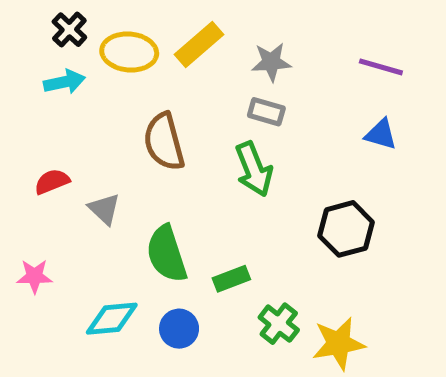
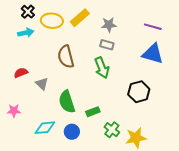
blue triangle: (381, 134) -> (153, 54), size x1.6

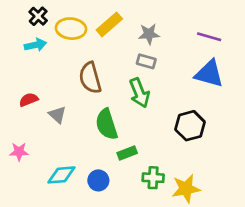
green semicircle: (67, 102) -> (107, 124), moved
green cross: (112, 130) -> (153, 178), turned -35

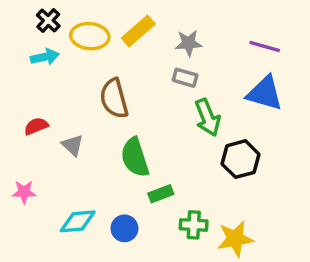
green arrow: (139, 93) -> (208, 118), moved

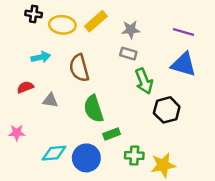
black cross: (48, 21) -> (34, 14), turned -35
cyan arrow: (45, 57) -> (41, 57), moved
gray triangle: (73, 145) -> (50, 100), turned -35
blue circle: (124, 228) -> (86, 158), size x1.5

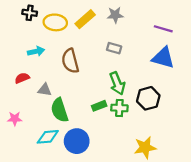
gray star: (131, 30) -> (115, 15), moved
green arrow: (144, 81) -> (117, 83), moved
green semicircle: (94, 109) -> (60, 110), moved
green rectangle: (112, 134) -> (99, 106), moved
green cross: (134, 156) -> (119, 108), moved

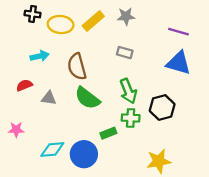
green rectangle: (99, 106) -> (108, 133), moved
green semicircle: (60, 110) -> (87, 98), moved, turned -35

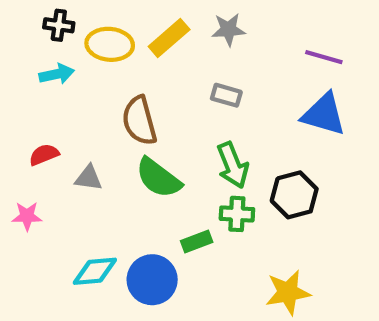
cyan arrow: (40, 56) -> (57, 74), moved
pink star: (16, 130) -> (27, 216), moved

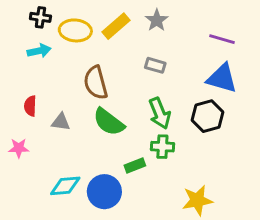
gray star: (228, 30) -> (157, 20), turned -30
red semicircle: (44, 155) -> (30, 106), turned -66
black hexagon: (294, 195) -> (207, 116), moved

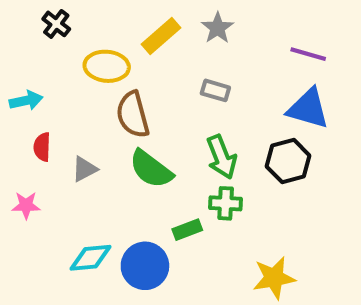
black cross: (40, 17) -> (56, 24), turned 30
yellow ellipse: (75, 30) -> (107, 66), moved
cyan arrow: (39, 51) -> (26, 101), moved
gray triangle: (61, 122) -> (84, 169), turned -36

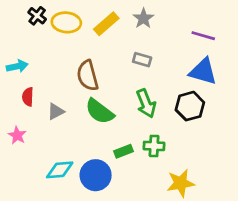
yellow ellipse: (107, 66) -> (66, 22), moved
green cross: (226, 203) -> (154, 146), moved
pink star: (26, 205) -> (17, 135), turned 30

